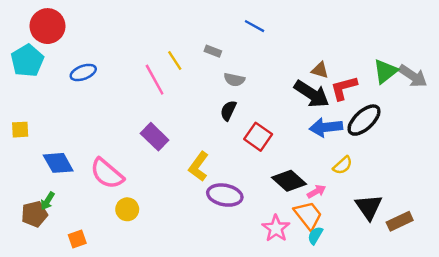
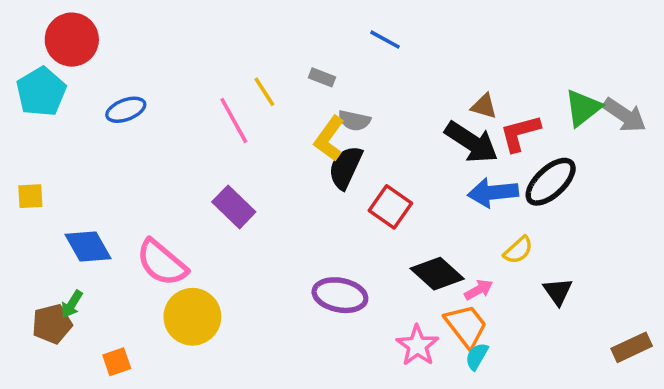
black semicircle: (228, 111) -> (345, 167), size x1.4
yellow L-shape: (199, 166) -> (329, 139), moved
black triangle: (369, 207) -> (558, 292), moved, size x0.7
yellow circle: (127, 209) -> (192, 317), size x1.6
brown rectangle: (400, 221) -> (632, 347), moved

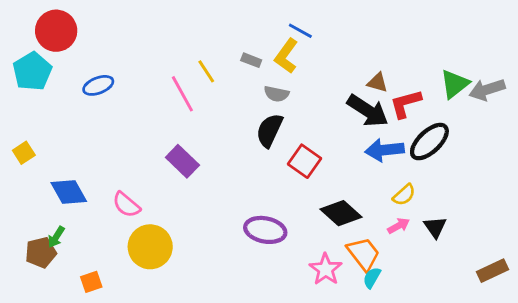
gray arrow: (624, 115) -> (487, 90), turned 128
yellow L-shape: (329, 139) -> (286, 56), moved
yellow square: (30, 196) -> (24, 153), turned -30
pink semicircle: (162, 263) -> (126, 205), size x0.7
pink arrow: (479, 290) -> (399, 226), moved

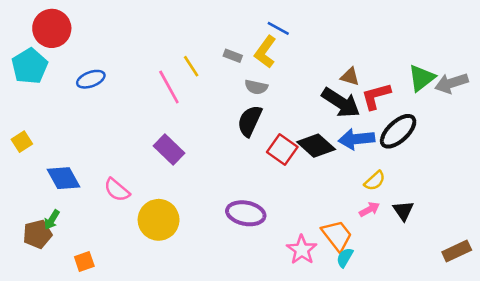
black diamond: (341, 213) -> (316, 146), moved
yellow circle: (150, 247) -> (159, 220), moved

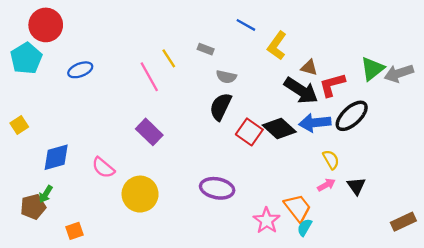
yellow L-shape: (265, 52) -> (277, 46), moved
blue diamond: (64, 178) -> (56, 157), turned -76
yellow semicircle: (375, 181) -> (331, 160), turned -78

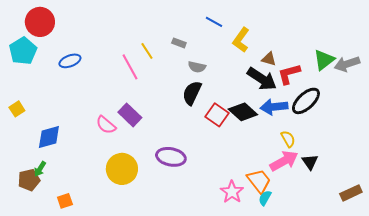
pink semicircle: (103, 168) -> (106, 125), moved
pink arrow: (326, 185) -> (284, 161), size x1.8
purple ellipse: (217, 188) -> (171, 157), moved

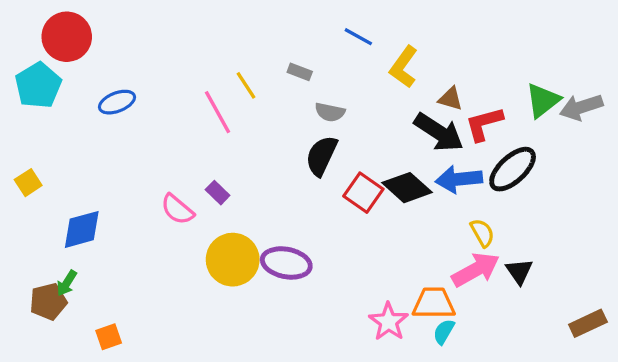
purple rectangle: (130, 115) -> (218, 193), size x0.6
yellow circle: (122, 169) -> (233, 260), moved
orange trapezoid: (259, 181) -> (434, 303), turned -52

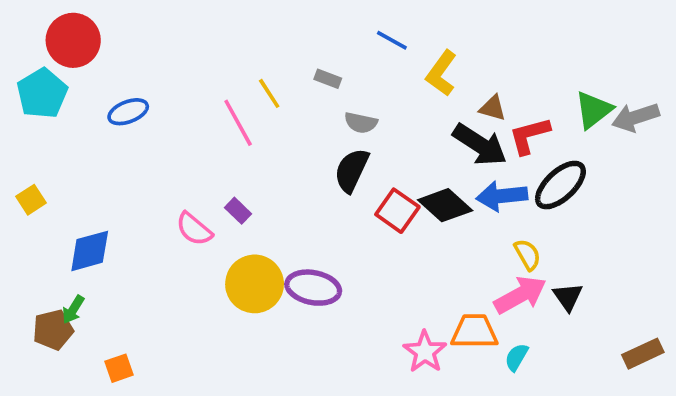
cyan semicircle: (444, 332) -> (516, 357), moved

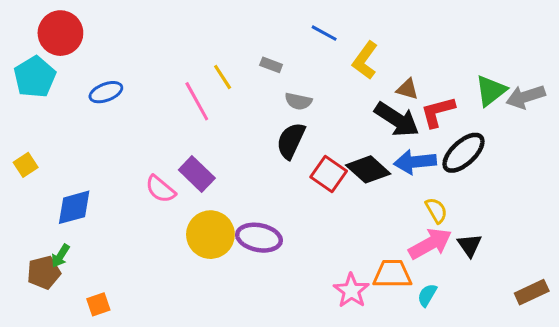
purple rectangle: (238, 211) -> (197, 174), size x1.6

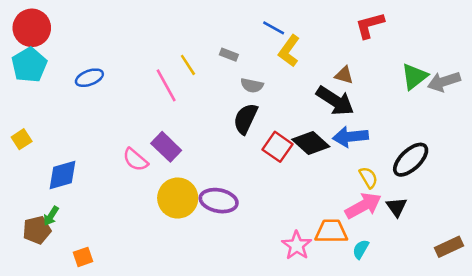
red circle: (60, 33) -> (32, 28), moved
yellow L-shape: (365, 60) -> (289, 51), moved
red L-shape: (438, 112) -> (370, 25), moved
black ellipse: (464, 153) -> (411, 160), moved

